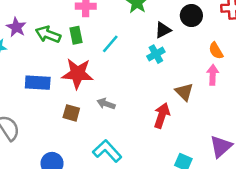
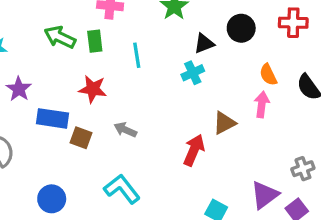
purple star: (16, 27) -> (19, 89), moved
cyan line: (110, 44) -> (137, 55), turned -54
red star: (77, 74) -> (93, 89), size x0.7
blue rectangle: (38, 83) -> (52, 118), moved
brown triangle: (184, 92) -> (224, 123), turned 42

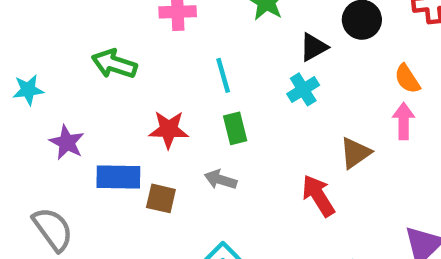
green rectangle: (95, 41) -> (235, 128), moved
red arrow: (194, 150) -> (318, 196), turned -48

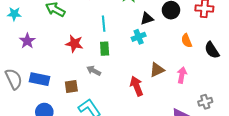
pink arrow: (404, 121) -> (182, 75), moved
blue rectangle: (118, 177) -> (39, 79), moved
brown square: (161, 198) -> (71, 87), moved, turned -32

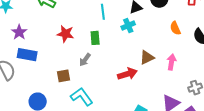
cyan line: (104, 24) -> (103, 12), moved
gray arrow: (94, 71) -> (85, 60), turned -80
blue rectangle: (39, 79) -> (27, 55), moved
red arrow: (137, 86) -> (127, 74), turned 96

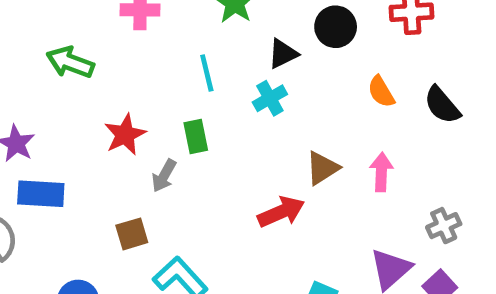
red star: (65, 34) -> (125, 135), turned -30
gray arrow: (85, 60) -> (164, 176), moved

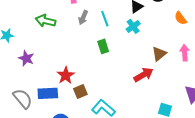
red star: (125, 135) -> (66, 75), moved
gray arrow: (164, 176) -> (83, 17), moved
blue rectangle: (41, 194) -> (48, 93), moved

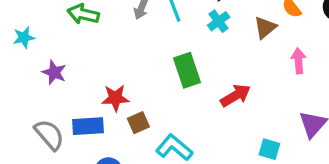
green rectangle: (103, 46) -> (187, 70), moved, size x1.5
brown triangle: (159, 54) -> (265, 28), moved
red star: (66, 75) -> (115, 98), turned 30

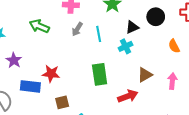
brown triangle: (265, 28) -> (145, 75), moved
red star: (115, 98) -> (51, 74), moved
blue rectangle: (88, 126) -> (30, 86), moved

